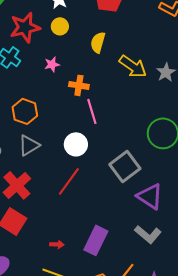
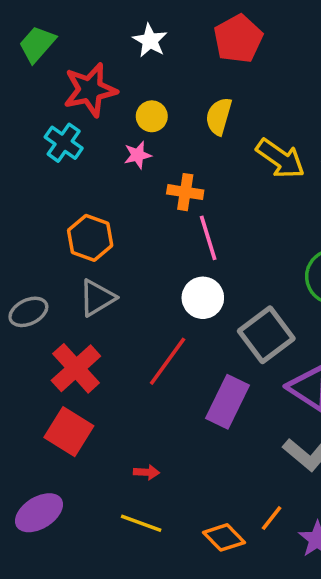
yellow circle: (60, 26) -> (152, 116), moved
white circle: (76, 144) -> (203, 298), moved
purple rectangle: (96, 240) -> (228, 402), moved

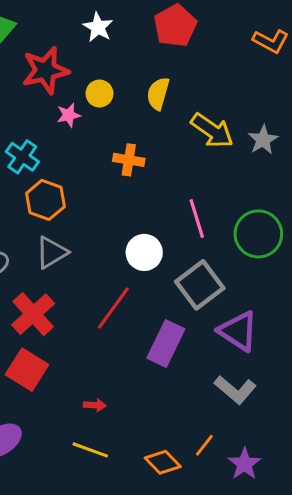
cyan cross: (64, 143) -> (22, 157), moved
pink star: (138, 155) -> (69, 115), moved
pink line: (208, 238) -> (197, 218), moved

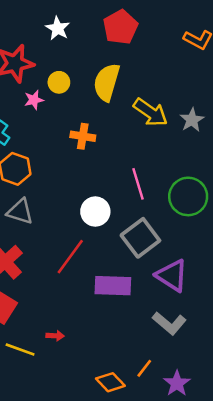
yellow semicircle: (158, 94) -> (107, 82), size x1.4
gray triangle: (52, 252) -> (20, 212), turned 48
purple rectangle: (166, 343) -> (113, 286), turned 66
yellow line: (90, 450) -> (20, 350), moved

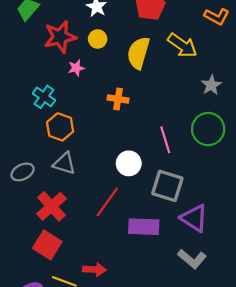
yellow circle: (59, 82) -> (98, 39), moved
yellow arrow: (151, 112) -> (182, 45), moved
green circle: (188, 196) -> (208, 129), moved
gray square: (140, 238) -> (167, 186), turned -36
red arrow: (55, 336) -> (94, 270), size x1.5

